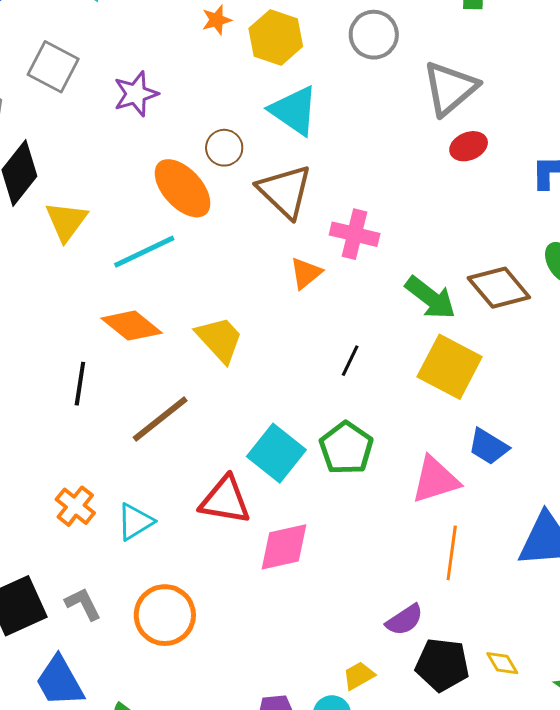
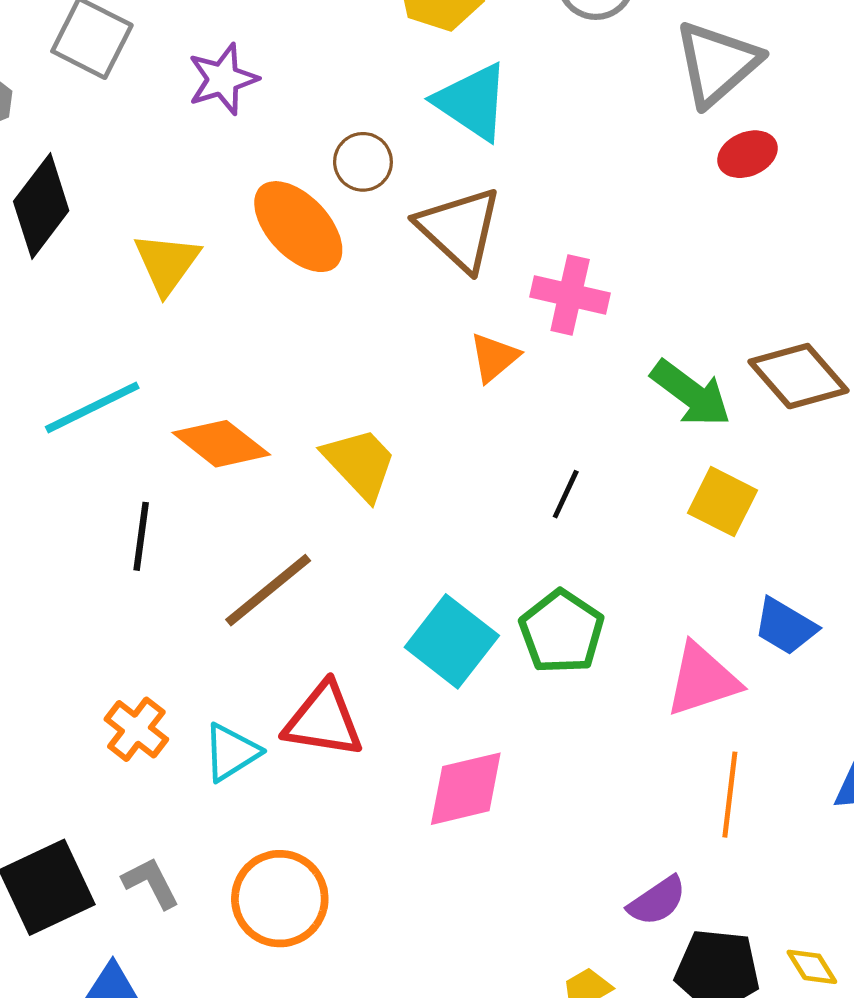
yellow triangle: (66, 221) -> (167, 263), moved
cyan line: (144, 252) -> (92, 407), moved
yellow square: (450, 367) -> (722, 502), size x0.7
red triangle: (225, 500) -> (324, 720), moved

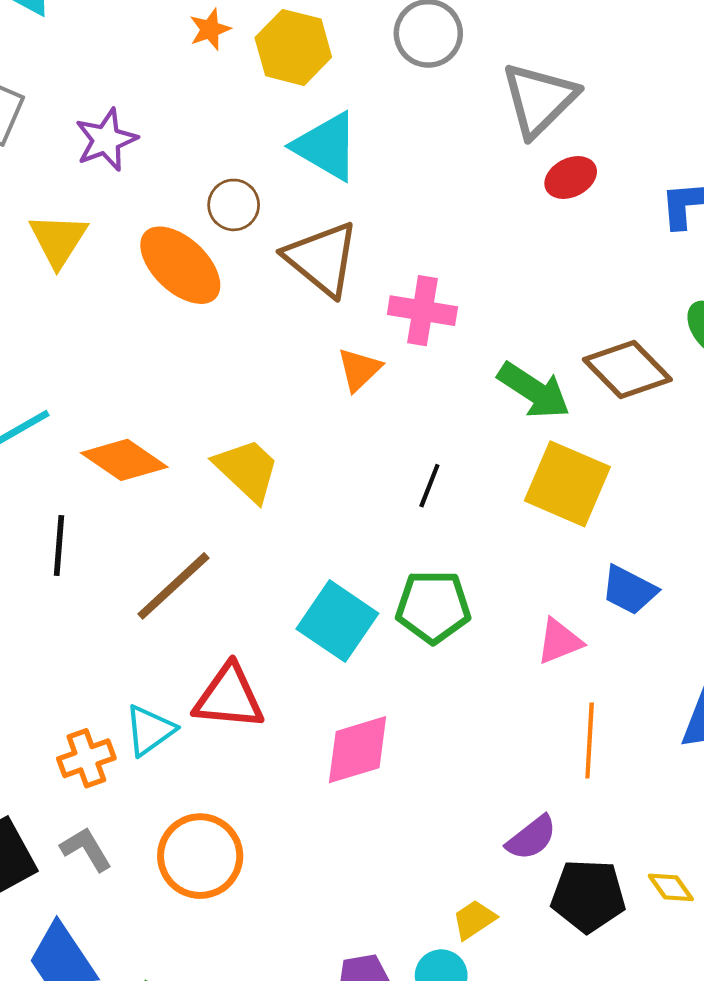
yellow triangle: (167, 263) -> (58, 240), moved
yellow square: (722, 502) -> (567, 484), size x1.4
green pentagon: (562, 632) -> (433, 607), turned -30
pink triangle: (702, 680) -> (559, 641), size x0.7
orange cross: (136, 729) -> (86, 758), moved, turned 36

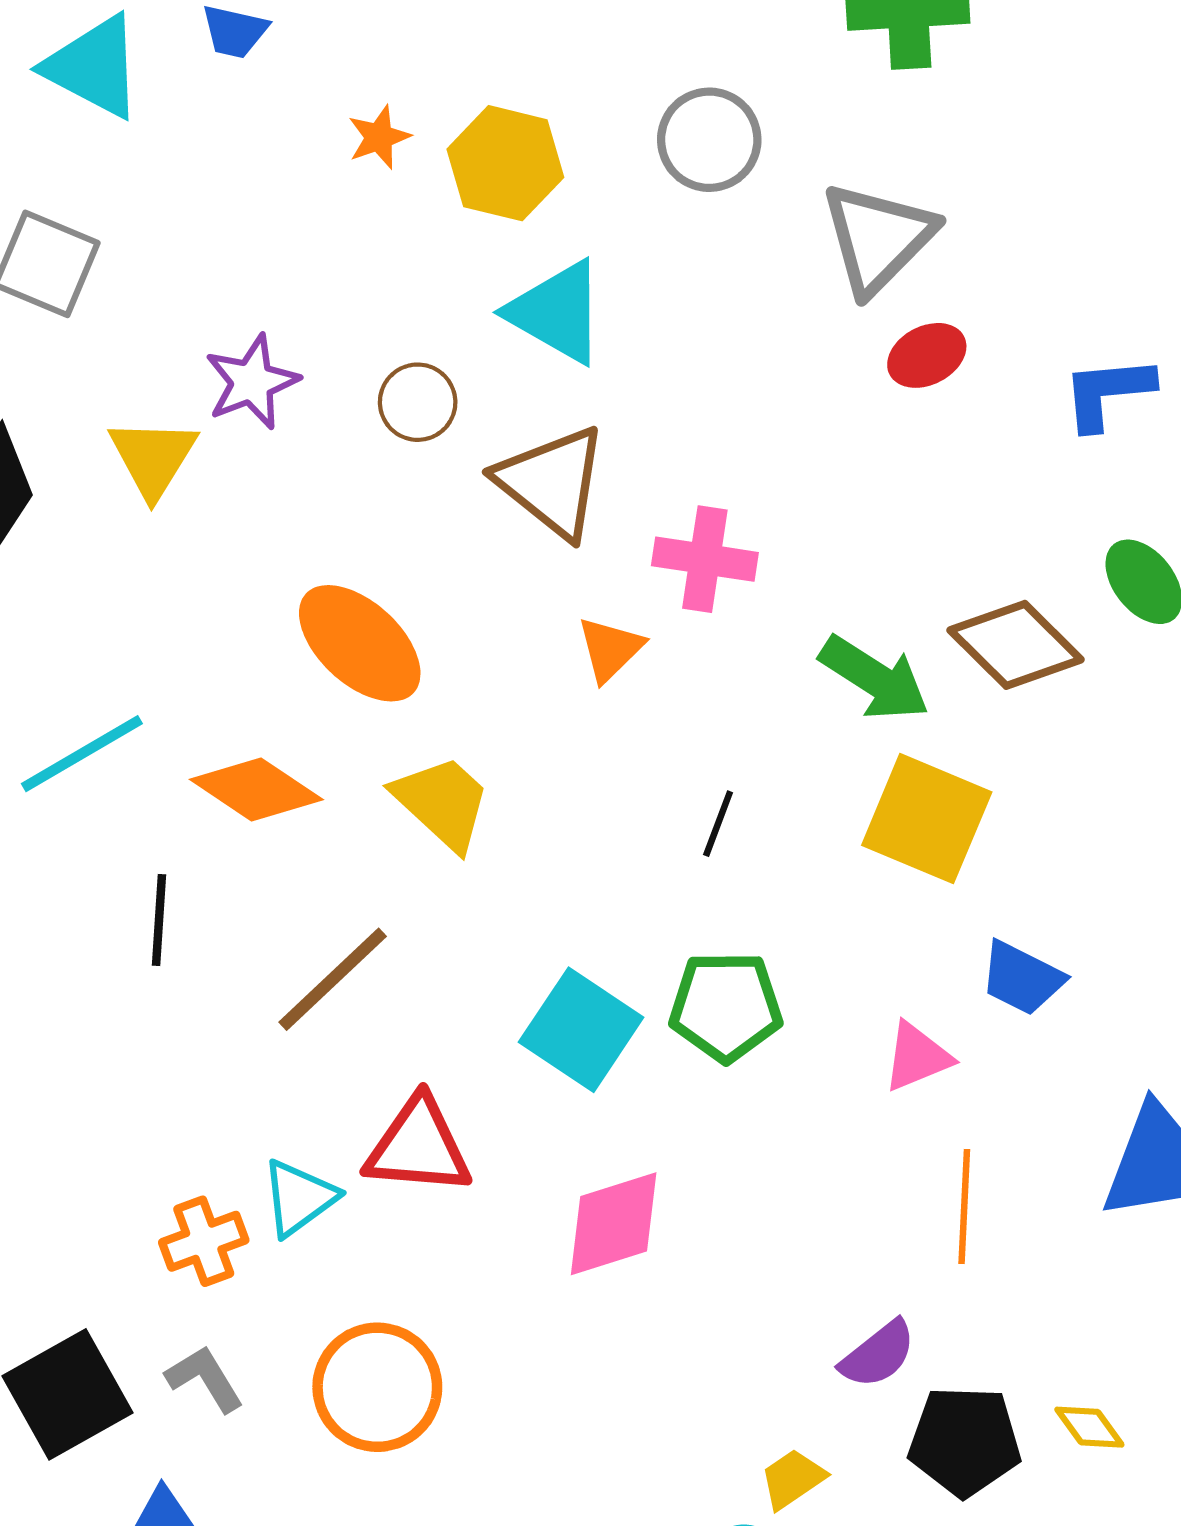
purple star: (106, 140) -> (252, 382), moved
orange ellipse: (180, 265) -> (360, 643), moved

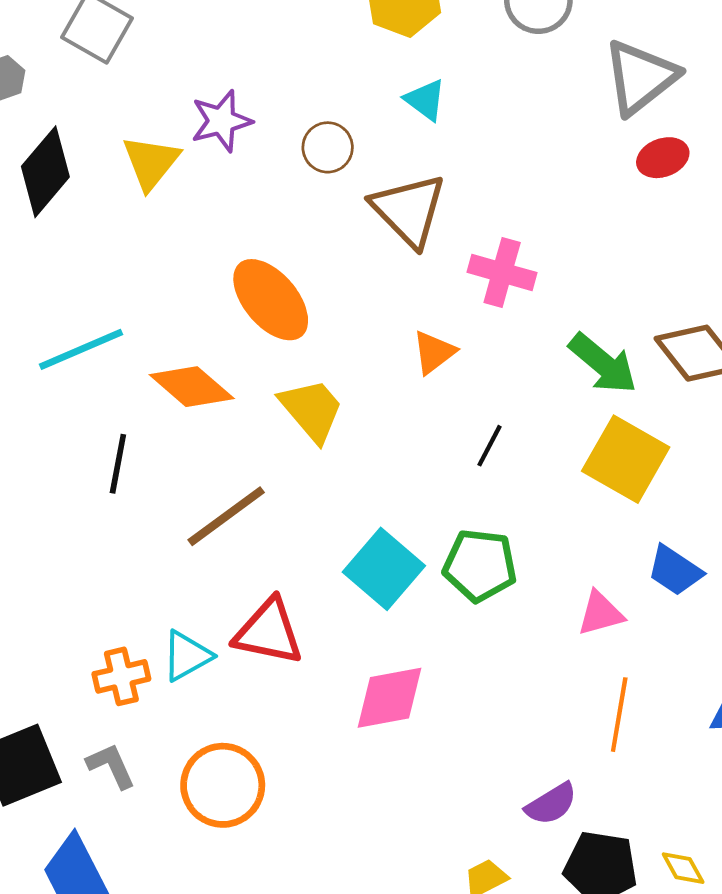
cyan triangle: (557, 312) -> (425, 100), size x0.6
orange triangle: (610, 649) -> (434, 352), moved

